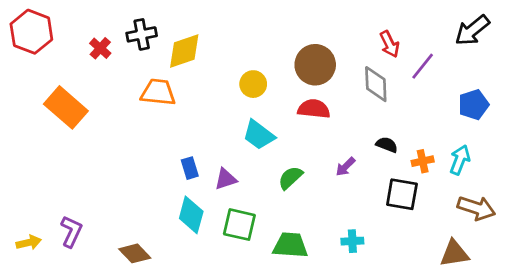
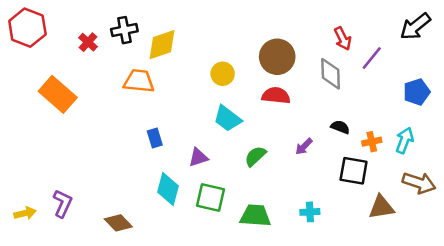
blue rectangle: (190, 168) -> (155, 138), moved
brown triangle: (454, 253) -> (381, 207), moved

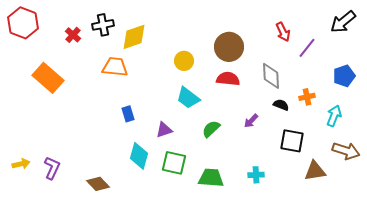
gray diamond: (331, 74) -> (271, 76), moved
orange cross: (372, 142) -> (307, 97), moved
yellow arrow: (25, 213) -> (21, 164), moved

